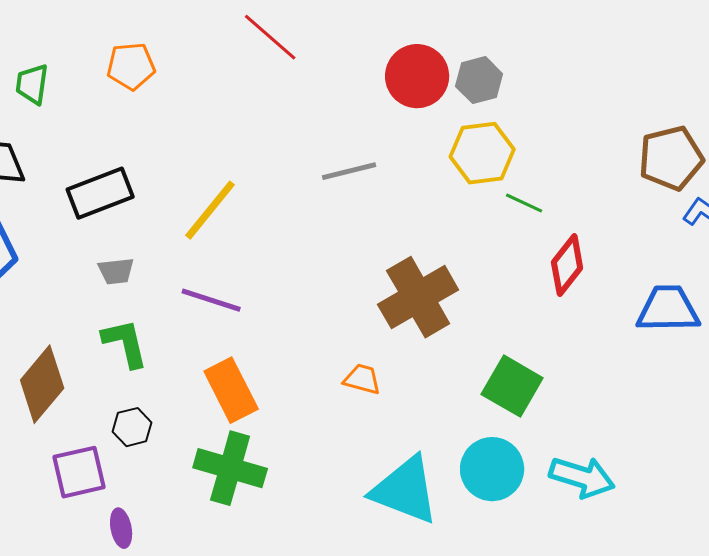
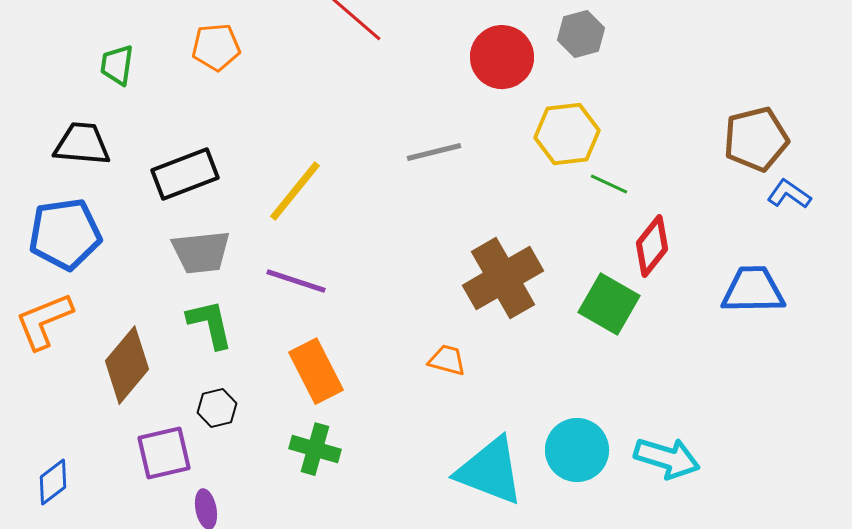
gray hexagon: (479, 80) -> (581, 34), moved
gray trapezoid: (116, 271) -> (201, 252), size x1.6
green square: (512, 386) -> (609, 304), moved
green cross: (230, 468) -> (315, 449), size x0.7

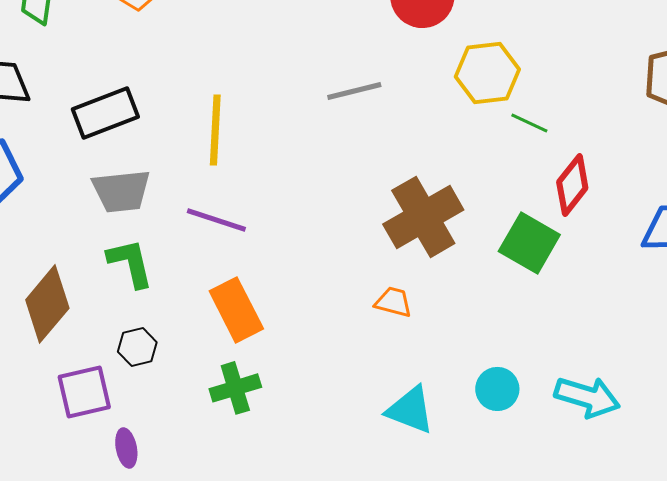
yellow line: (295, 191) -> (215, 130), turned -36
orange trapezoid: (447, 360) -> (393, 302), moved
green cross: (315, 449) -> (235, 388), turned -33
cyan circle: (577, 450) -> (497, 389), size x0.7
cyan triangle: (490, 471) -> (410, 410), size x0.7

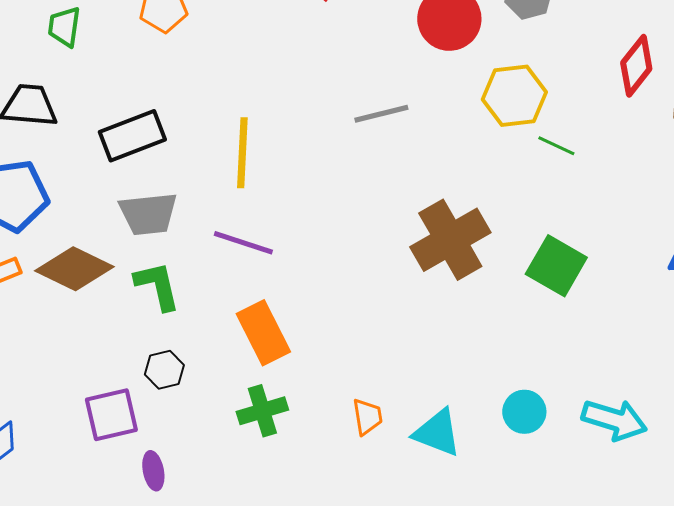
red diamond: (572, 185) -> (636, 66), moved
orange trapezoid: (393, 302) -> (367, 417), moved, turned 66
brown diamond: (47, 304) -> (74, 269), moved, turned 76

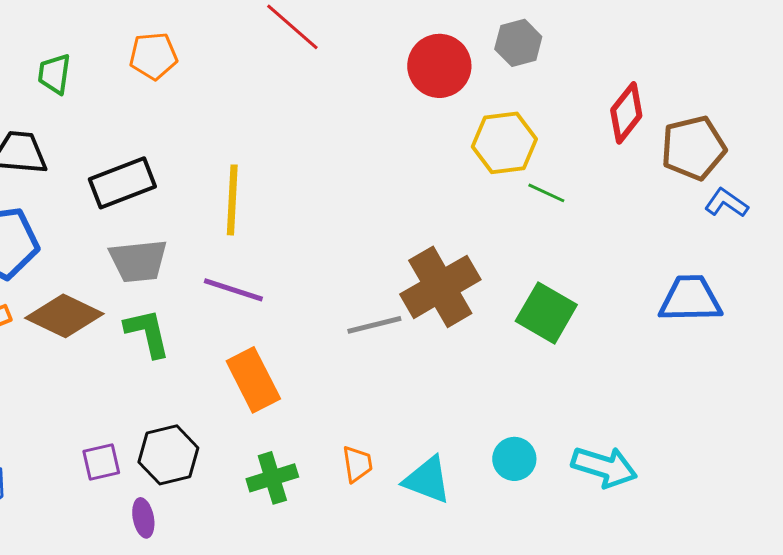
gray line: (381, 114) -> (374, 325), moved
black hexagon: (164, 370) -> (168, 455), moved, size x1.5
green cross: (262, 411) -> (272, 478), moved
purple square: (111, 415) -> (101, 462), size x0.7

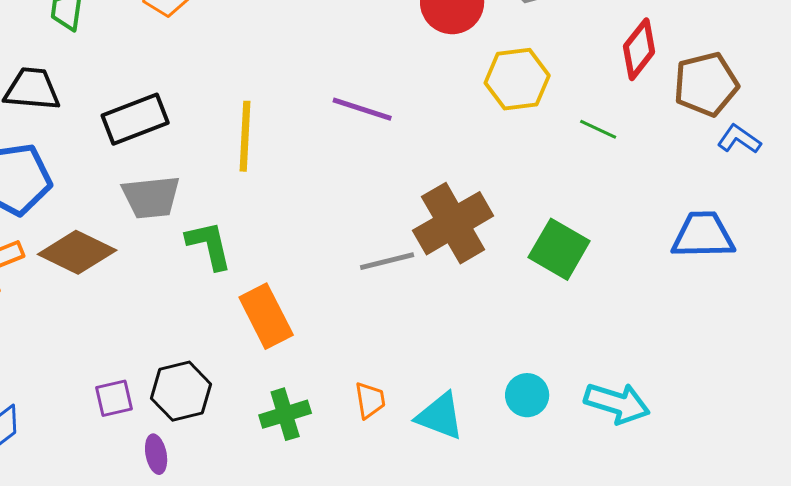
green line: (546, 193) -> (598, 129), moved
purple line: (233, 290) -> (362, 109), moved
green L-shape: (147, 333) -> (209, 245), moved

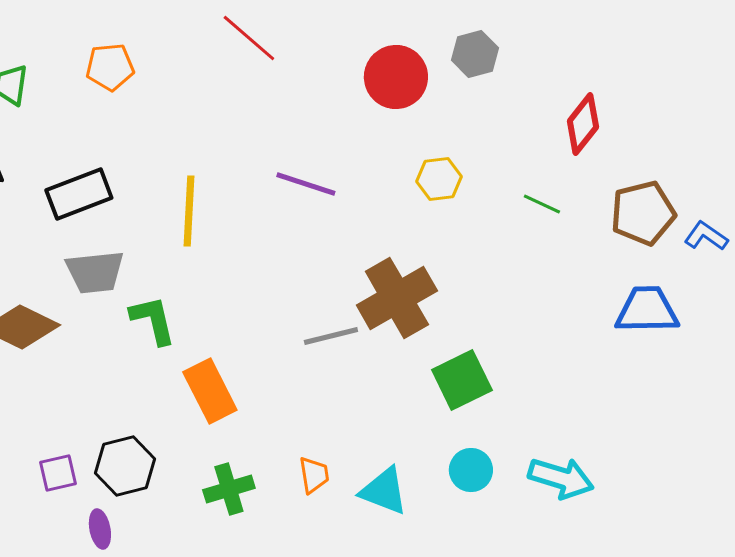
yellow hexagon: (517, 79) -> (439, 179), moved, size x0.7
brown pentagon: (706, 84) -> (643, 213), moved
blue L-shape: (739, 139) -> (706, 236), moved
green square: (559, 249) -> (462, 380), moved, turned 34

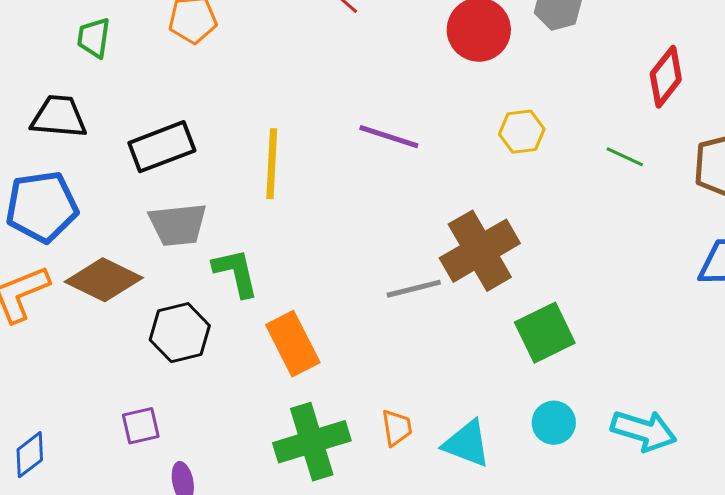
black hexagon: (125, 466) -> (180, 333), moved
green cross: (229, 489) -> (312, 442), size x1.5

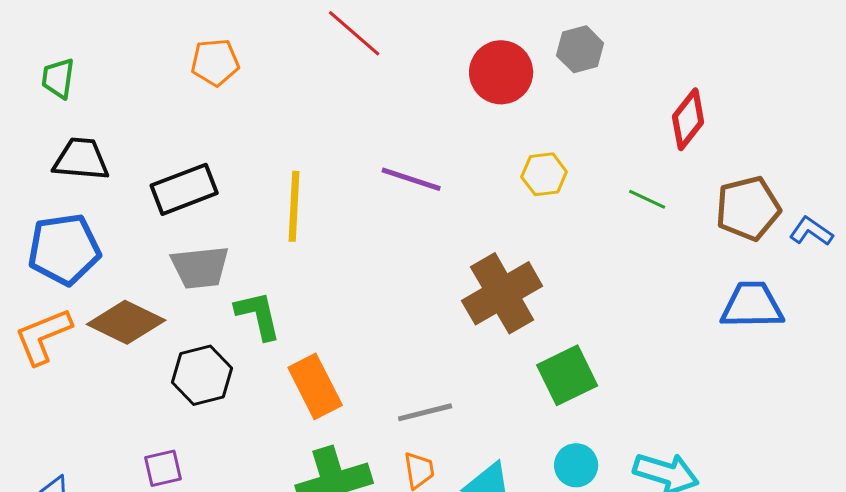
green trapezoid: (94, 38) -> (58, 78), moved
gray line: (414, 289) -> (425, 412), moved

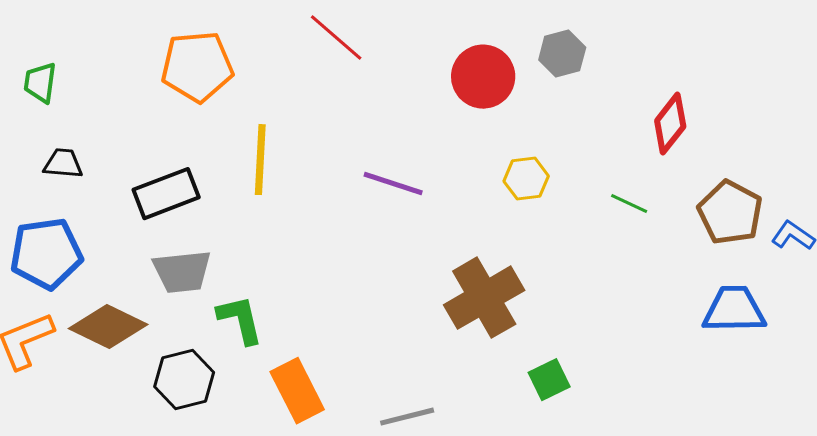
orange pentagon: (215, 62) -> (197, 67), size x1.5
black trapezoid: (81, 159) -> (63, 164), size x0.7
yellow line: (294, 206) -> (260, 160), moved
brown pentagon: (748, 208) -> (730, 213), turned -30
green square: (567, 375) -> (549, 380), size x0.7

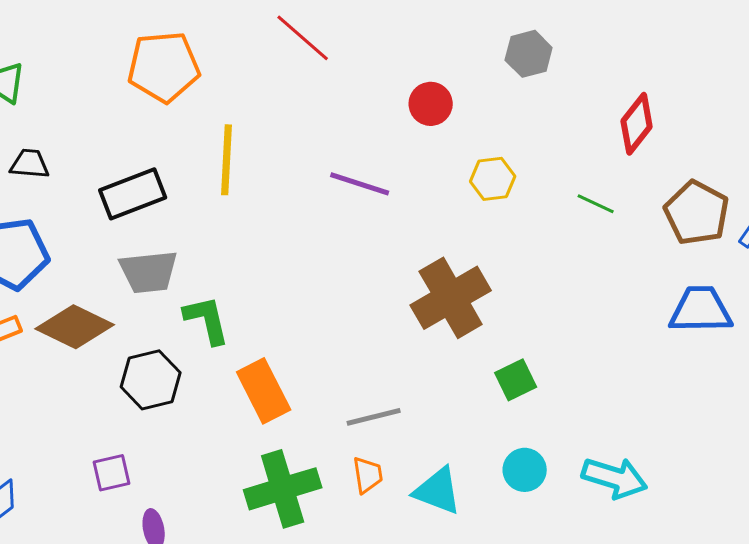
red circle: (483, 77) -> (431, 104), moved, size x0.7

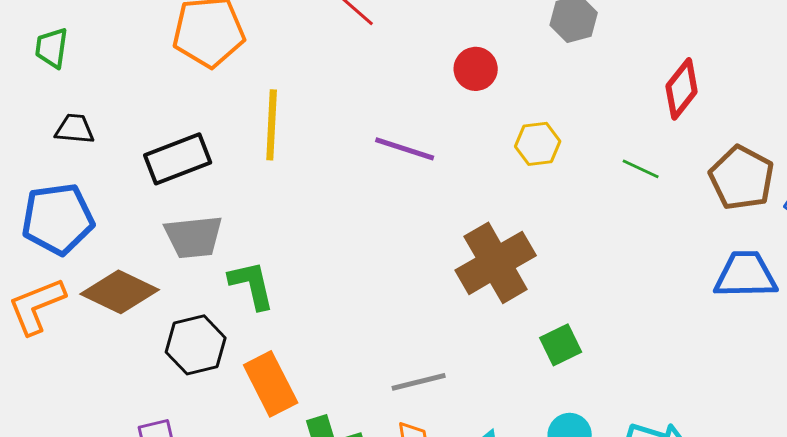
orange rectangle: (264, 391) -> (271, 384), moved

